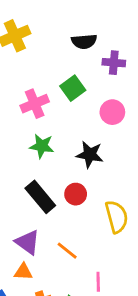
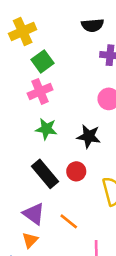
black semicircle: (84, 41) -> (92, 25), moved
green square: (73, 88) -> (43, 61), moved
orange triangle: (23, 272) -> (30, 240), turned -49

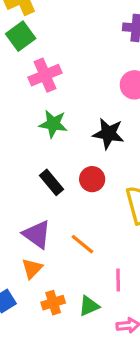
green square: (43, 61) -> (21, 36), moved
black rectangle: (45, 174) -> (52, 182), size x0.7

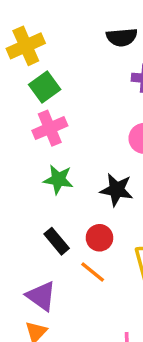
green square: (21, 36) -> (45, 87), moved
orange line: (82, 244) -> (93, 272), moved

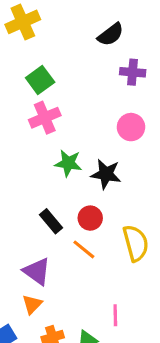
black semicircle: (122, 37) -> (111, 35), turned -32
yellow cross: (26, 46) -> (23, 22), moved
green star: (58, 179) -> (68, 163), moved

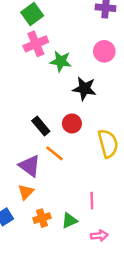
green star: (68, 163) -> (61, 61), moved
orange line: (84, 249) -> (55, 153), moved

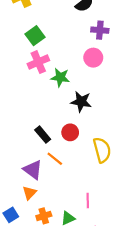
pink circle: (104, 51) -> (93, 58), moved

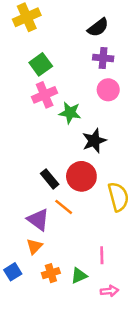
purple cross: (100, 30) -> (103, 58), moved
black star: (81, 102) -> (94, 141), turned -30
red circle: (70, 132) -> (81, 176), size x1.5

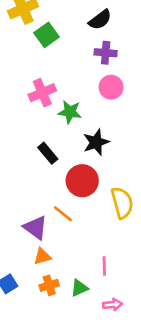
green square: (41, 64) -> (46, 35), moved
black rectangle: (50, 179) -> (48, 153), moved
orange triangle: (34, 246) -> (42, 256), moved, turned 30

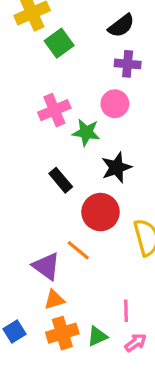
pink circle: (111, 87) -> (115, 104), moved
orange cross: (49, 285) -> (62, 333), size x1.4
pink arrow: (112, 305) -> (136, 343), moved, turned -30

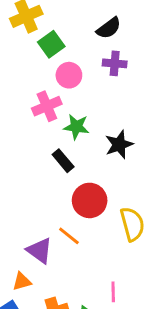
pink circle: (115, 104) -> (69, 75), moved
black star: (116, 167) -> (119, 144), moved
black rectangle: (61, 180) -> (63, 161), moved
orange triangle: (54, 300) -> (22, 282), moved

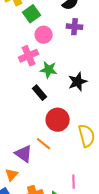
orange triangle: (22, 282) -> (12, 175), turned -32

